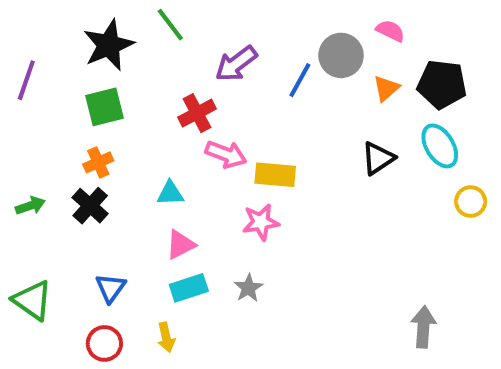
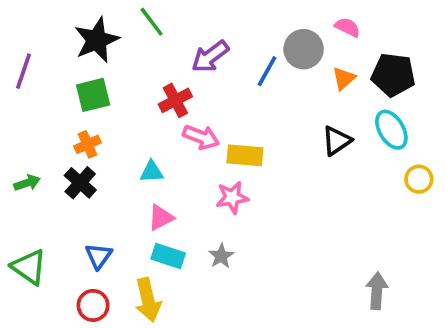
cyan rectangle: (189, 288) -> (168, 256), turned 36
yellow arrow: (166, 337) -> (148, 300), size x1.6

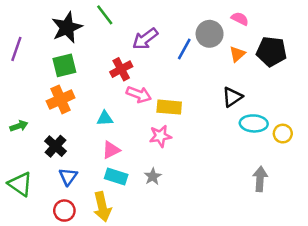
cyan ellipse: (391, 130) -> (254, 123), moved, turned -56
orange cross: (88, 144) -> (61, 99), size x1.5
yellow circle: (419, 179) -> (283, 134), moved
black cross: (80, 183) -> (56, 146), moved
gray arrow: (377, 291) -> (260, 179), moved

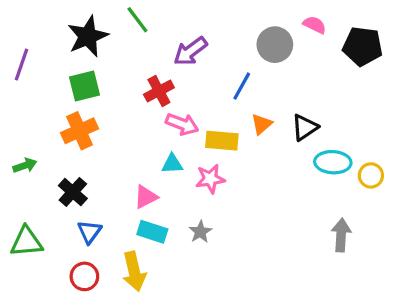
blue line: (184, 49) -> (242, 86), moved
black pentagon: (271, 51) -> (363, 46), moved
orange triangle: (237, 54) -> (262, 124), moved
cyan triangle: (105, 118) -> (172, 164), moved
green triangle: (20, 184) -> (26, 242), turned -40

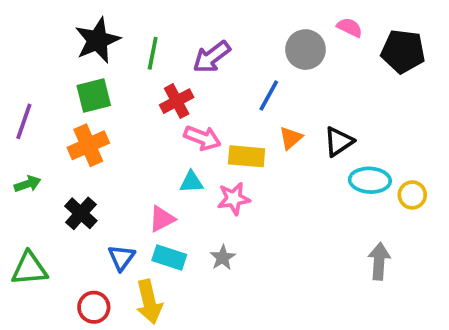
green line: (137, 20) -> (153, 53), moved, turned 48
purple line: (22, 64) -> (24, 121), moved
blue triangle: (89, 232) -> (121, 258), moved

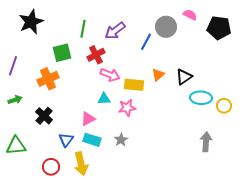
black star: (97, 40) -> (31, 22), moved
green square: (94, 96) -> (62, 53), moved
blue line: (269, 96) -> (146, 42), moved

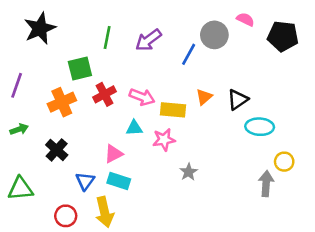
red cross: (96, 55) -> (104, 94), moved
yellow circle: (224, 106) -> (284, 162), moved
gray star: (121, 140) -> (189, 172), moved

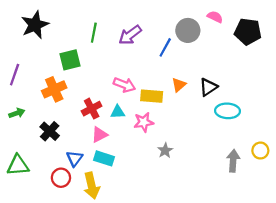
red cross: (104, 94) -> (92, 109), moved
yellow circle: (284, 162) -> (260, 151), moved
red circle: (66, 216) -> (61, 178), moved

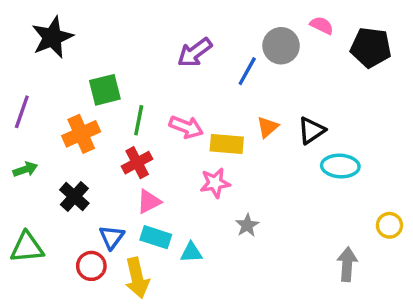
green line: (94, 33) -> (139, 120), moved
cyan triangle: (118, 112) -> (191, 252), moved
gray arrow: (233, 161) -> (347, 264), moved

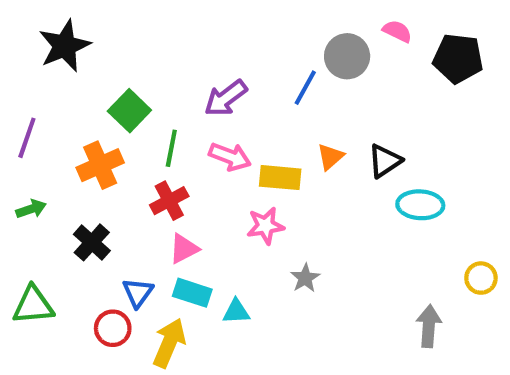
purple arrow: (195, 53) -> (226, 98), moved
green square: (105, 90) -> (129, 111), turned -32
yellow arrow: (137, 278) -> (169, 343), turned -144

